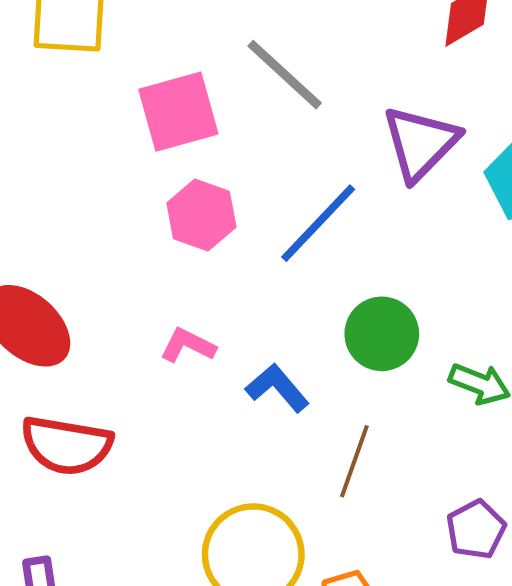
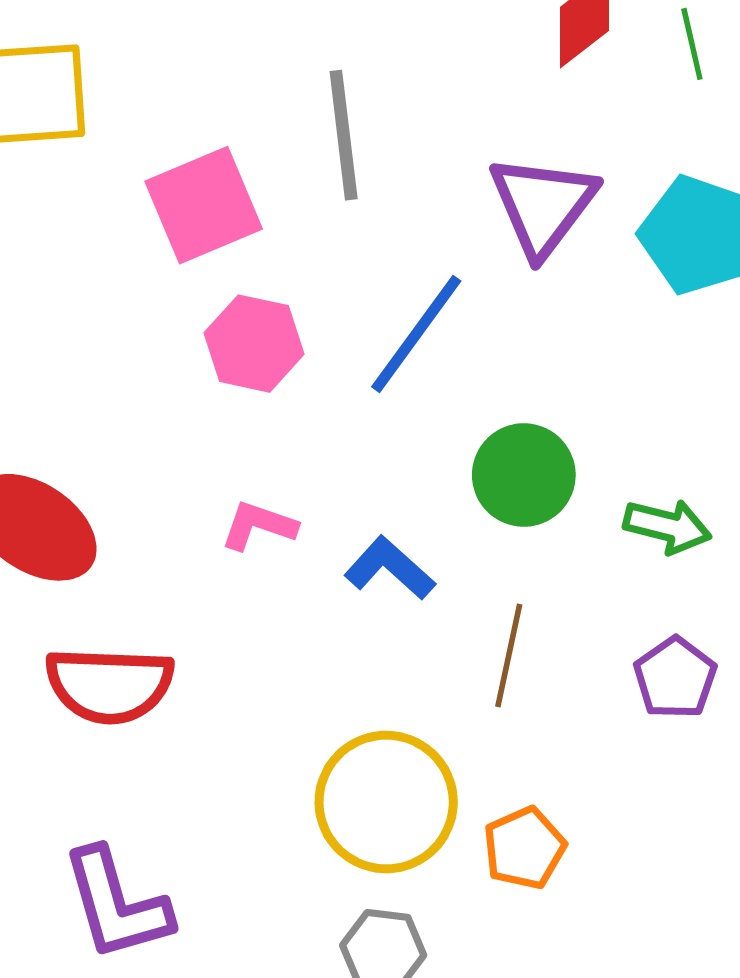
gray line: (285, 75) -> (344, 135), turned 48
purple pentagon: (476, 529) -> (675, 678), moved

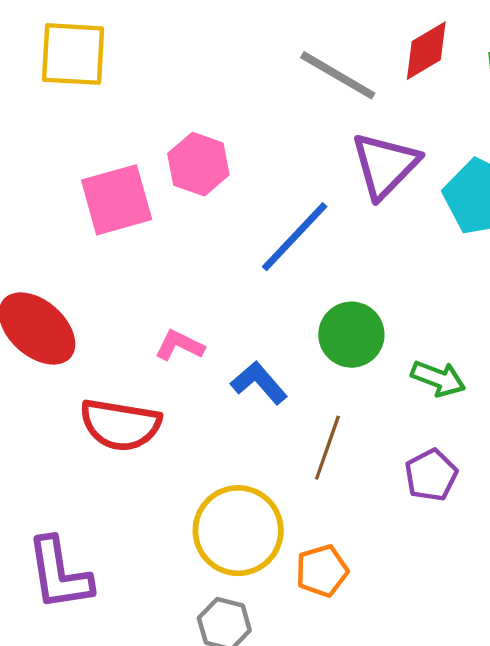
gray line: (344, 135) -> (338, 75), moved, turned -60
pink square: (204, 205) -> (117, 200), moved
pink hexagon: (254, 344) -> (198, 164), moved
red semicircle: (109, 685) -> (120, 425), moved

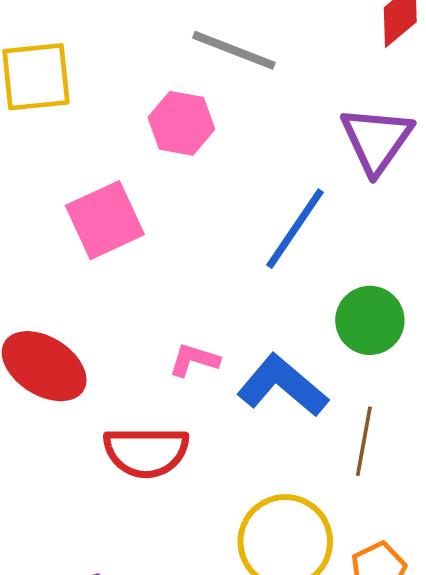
gray line: (338, 75) -> (234, 50), moved
pink hexagon: (198, 164) -> (181, 123), moved
blue L-shape: (259, 383) -> (282, 386), size x1.5

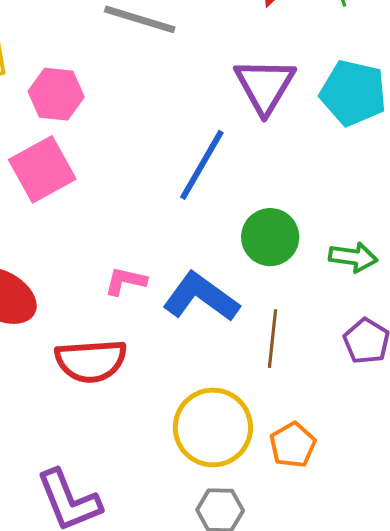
pink hexagon: (181, 123) -> (56, 94), moved

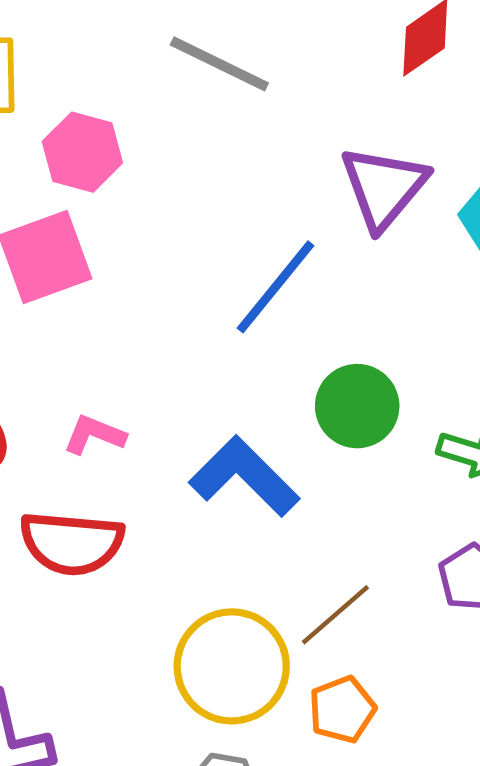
pink L-shape: (125, 281) -> (94, 435), moved
brown line: (273, 339) -> (335, 615), moved, turned 34

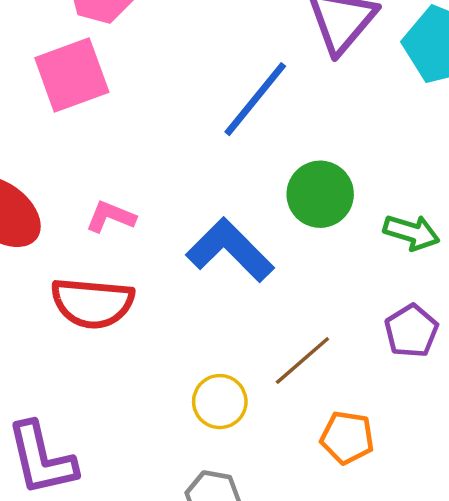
yellow circle: (232, 666) -> (220, 402), size x0.6
orange pentagon: (342, 710) -> (347, 438), moved, turned 30

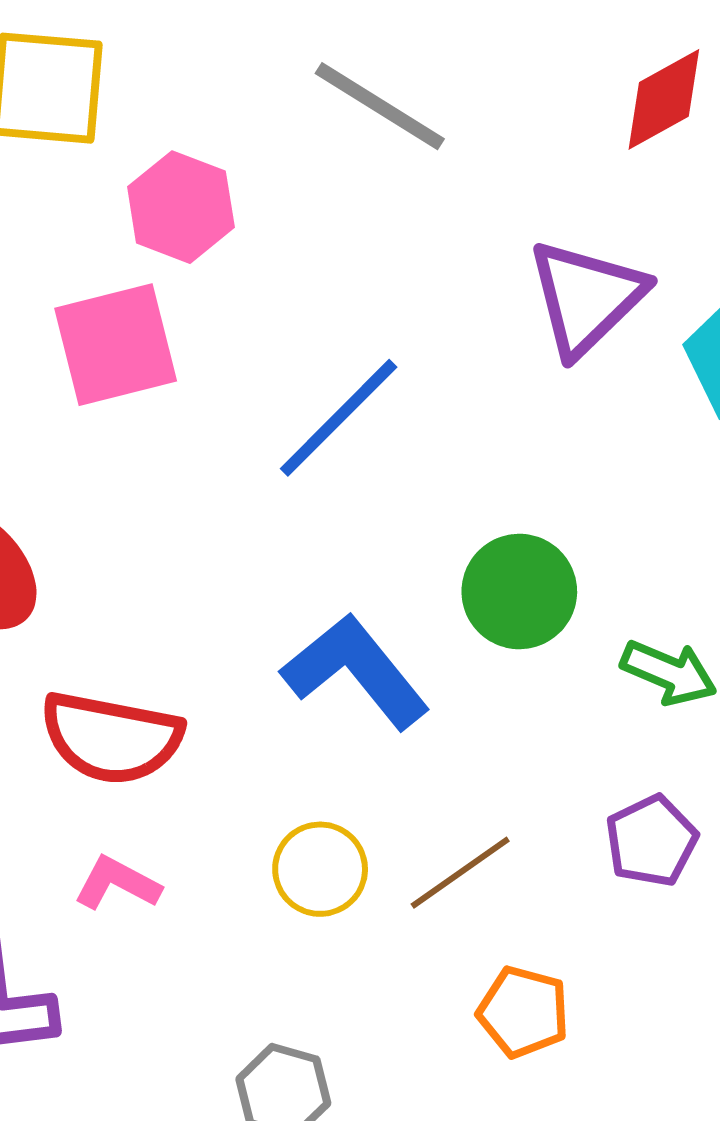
blue line: (255, 99) -> (339, 418), moved
pink L-shape: (111, 217) -> (117, 883), moved
yellow circle: (220, 402) -> (320, 869), moved

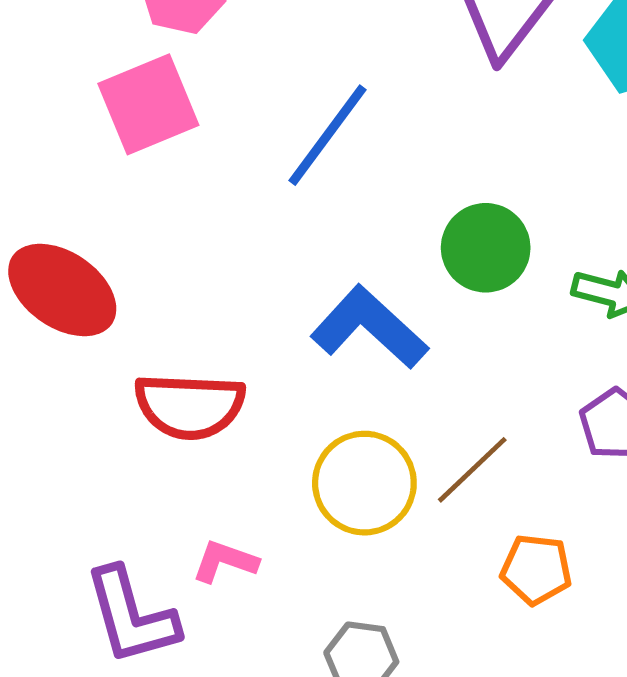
yellow circle: (320, 869) -> (364, 483), size x1.4
pink L-shape: (117, 883) -> (225, 561), moved

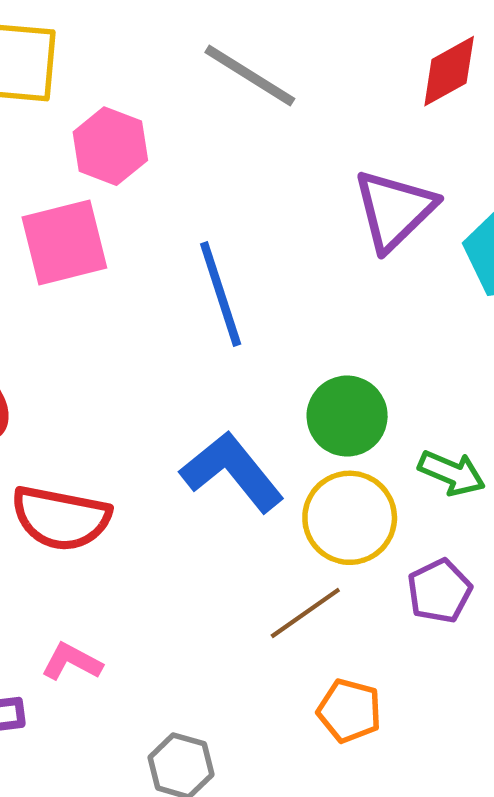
blue line: (327, 135) -> (221, 294), turned -63
yellow circle: (364, 483) -> (350, 518), moved

